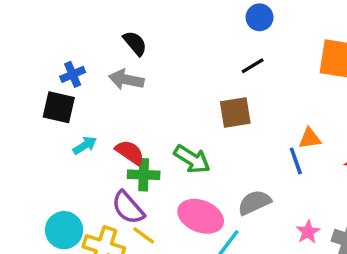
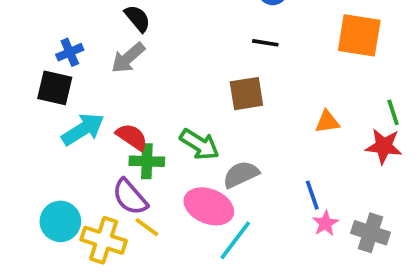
black line: (253, 66) -> (265, 43), turned 40
gray arrow: (126, 80) -> (128, 58), turned -52
cyan arrow: (85, 145) -> (83, 129), size x1.6
blue line: (296, 161) -> (312, 195), moved
gray semicircle: (254, 202) -> (241, 174), moved

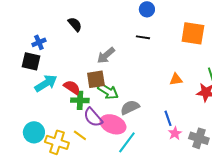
gray arrow: (128, 58) -> (106, 55), moved
brown square: (246, 94) -> (96, 79), moved
purple semicircle: (130, 197) -> (93, 117), moved

